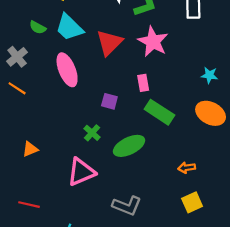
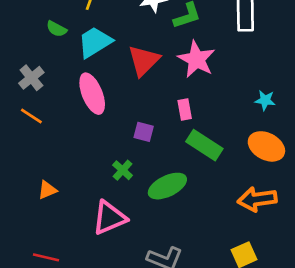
green semicircle: (38, 27) -> (56, 29), moved
cyan trapezoid: (69, 27) -> (95, 42), turned 104
orange arrow: (187, 168) -> (257, 199), moved, size x1.8

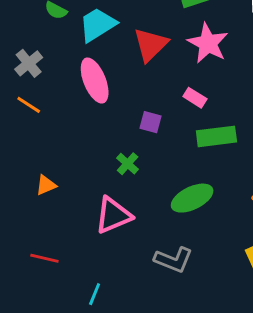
pink rectangle: (185, 109) -> (195, 98), turned -48
green rectangle: (204, 145) -> (216, 136), turned -40
green ellipse: (167, 186) -> (192, 198), moved

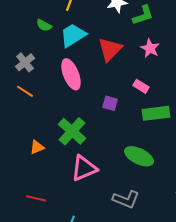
pink star: (208, 43) -> (150, 48), size x0.7
green cross: (128, 164) -> (72, 131), moved, size x1.8
green ellipse: (192, 198) -> (139, 156), turned 52

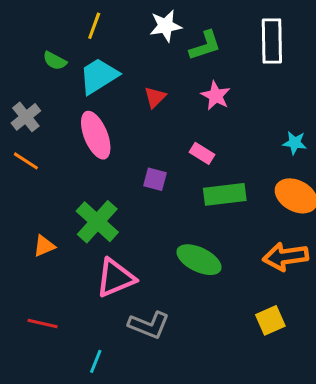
red triangle: (110, 49) -> (155, 97), size x0.6
gray L-shape: (126, 199) -> (149, 325), moved

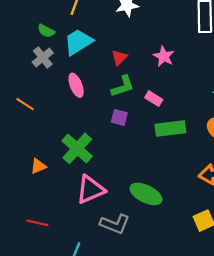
green L-shape: (205, 46) -> (123, 86), moved
gray cross: (26, 117) -> (43, 57), moved
pink ellipse: (96, 135) -> (76, 85), size x0.7
green ellipse: (199, 260) -> (146, 194), moved

